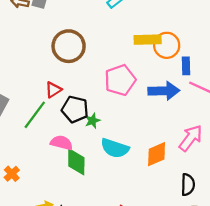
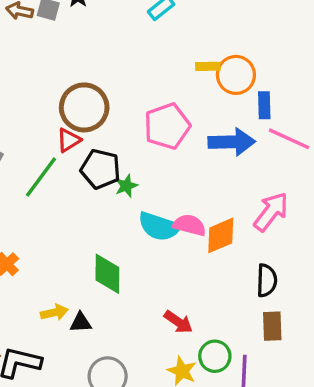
yellow rectangle: (148, 40) -> (208, 66), size x0.6
brown circle: (69, 46) -> (84, 107), moved
pink semicircle: (62, 143) -> (189, 225), moved
green diamond: (76, 162) -> (107, 274), moved

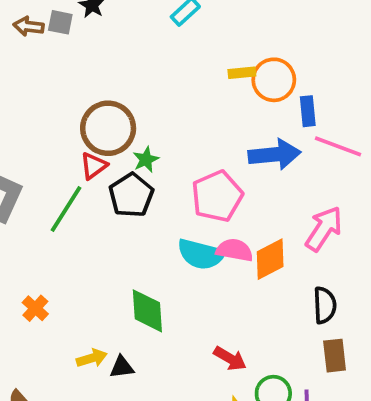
pink pentagon: (167, 126) -> (217, 196), moved
black pentagon: (100, 169) -> (131, 195), turned 30
green star: (126, 186) -> (146, 160), moved

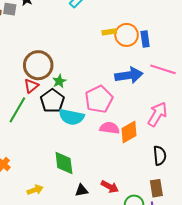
blue rectangle: (308, 111) -> (145, 39), moved
cyan semicircle: (201, 254) -> (71, 117), moved
brown rectangle: (335, 356) -> (156, 188), moved
black triangle: (122, 367) -> (82, 190), moved

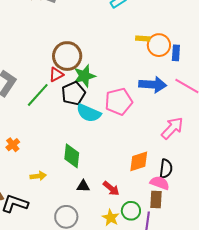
green star: (59, 81) -> (84, 76), size x1.6
pink semicircle: (110, 128) -> (160, 183), moved
orange diamond: (129, 132) -> (139, 161), moved

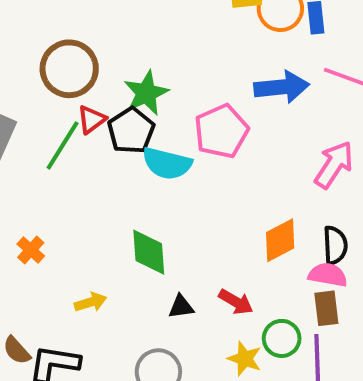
brown circle: (67, 56) -> (69, 69), moved
red triangle: (56, 75) -> (92, 119), moved

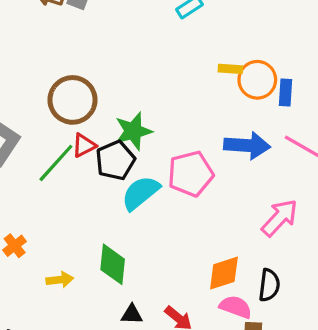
cyan semicircle: (167, 163) -> (141, 193), turned 117
pink semicircle: (328, 275) -> (236, 307), moved
yellow arrow: (91, 302) -> (60, 280), moved

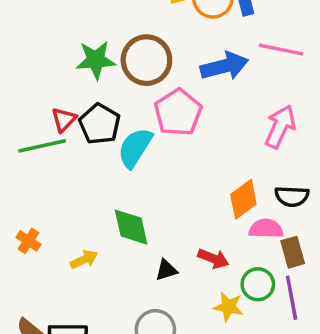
brown circle: (72, 100) -> (146, 60), moved
green star: (133, 131) -> (96, 60), moved, turned 30
green line: (56, 163) -> (42, 146), turned 54
black semicircle: (269, 285) -> (292, 196), turned 104

